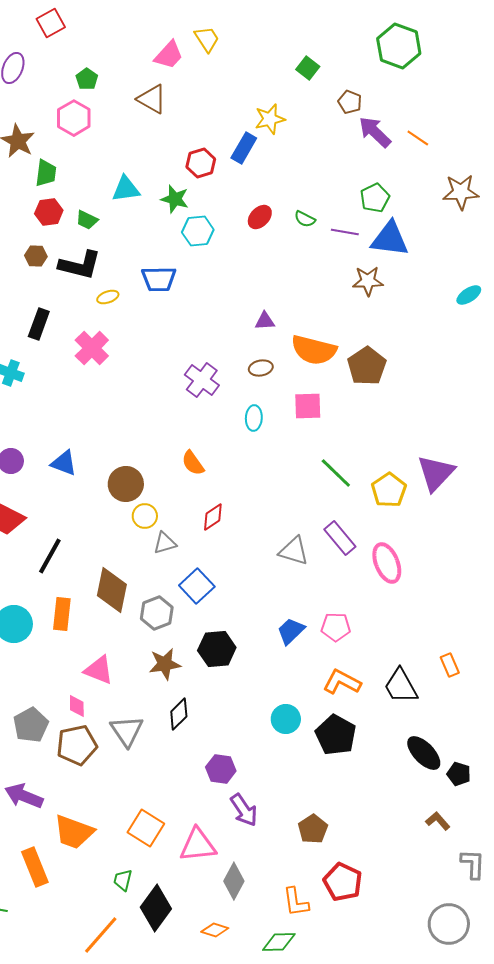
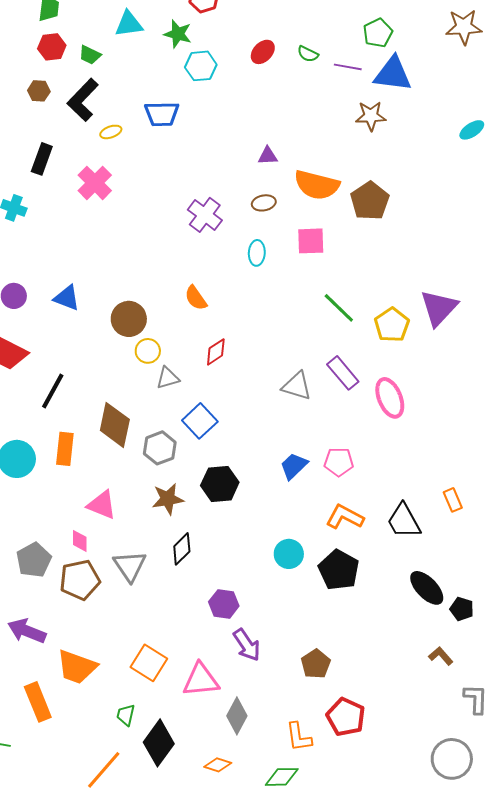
black L-shape: (80, 265) -> (83, 100), turned 120

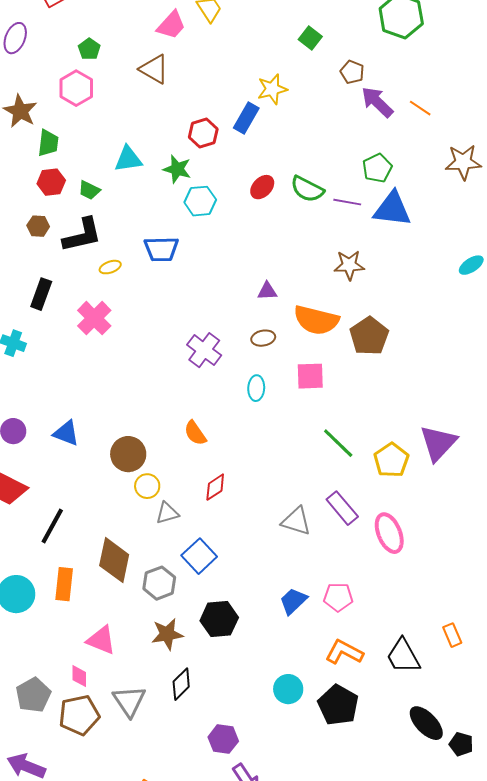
green semicircle: (308, 54) -> (307, 189), size x1.6
black L-shape: (83, 100) -> (82, 235), turned -147
brown star: (371, 116) -> (349, 265), moved

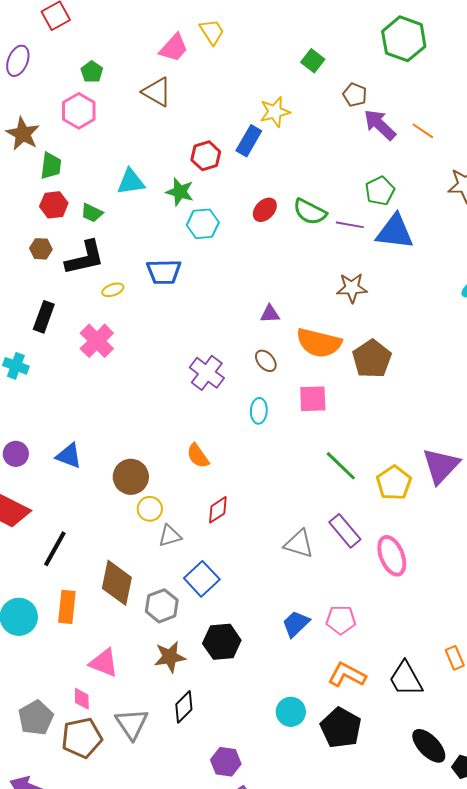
brown ellipse: (263, 338) -> (266, 361), turned 60

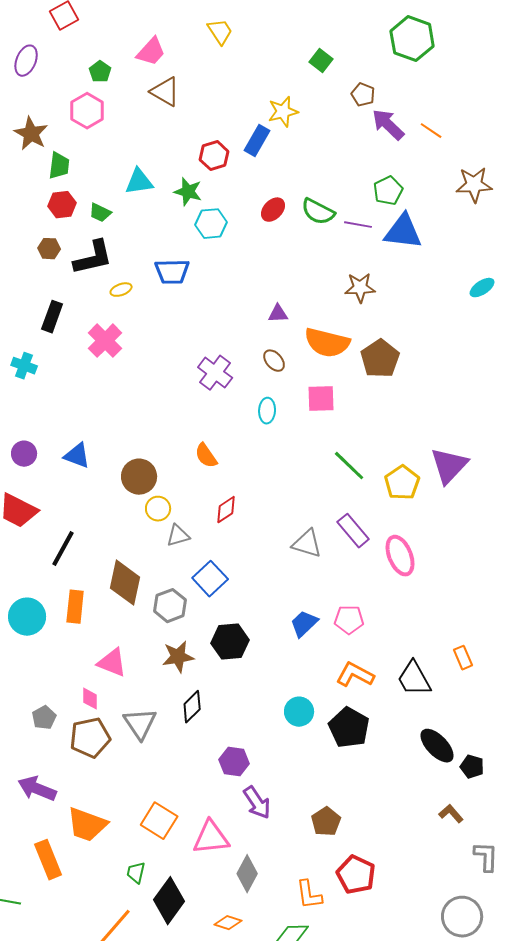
pink trapezoid: (174, 48) -> (151, 52), moved
gray pentagon: (36, 718) -> (44, 718), size x0.7

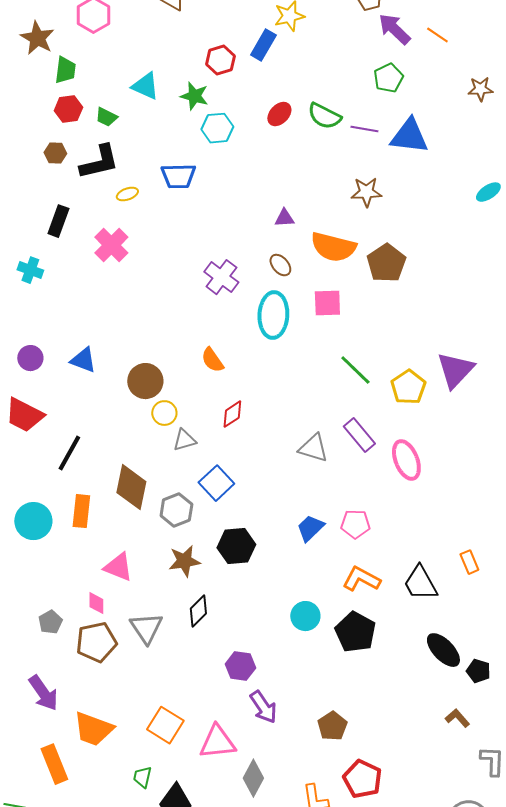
cyan triangle: (139, 182) -> (145, 86), turned 32
brown star: (474, 185) -> (480, 89), size x0.7
green pentagon: (388, 191) -> (388, 78), moved
cyan ellipse: (267, 411) -> (273, 315), size x1.8
purple arrow: (37, 789) -> (43, 693), turned -147

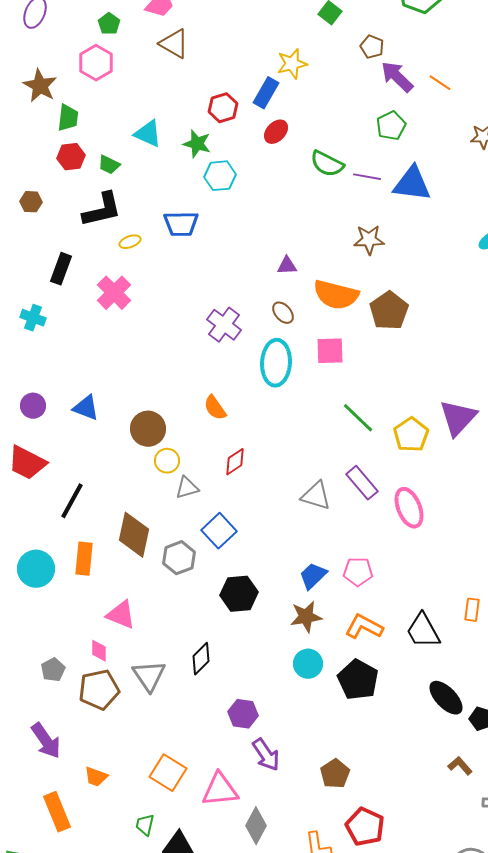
red ellipse: (279, 114) -> (276, 132), moved
brown hexagon: (55, 153) -> (31, 202), moved
brown star: (184, 561) -> (306, 617), moved
orange rectangle: (469, 562) -> (472, 610), turned 30
orange trapezoid: (93, 729) -> (96, 777), size x0.6

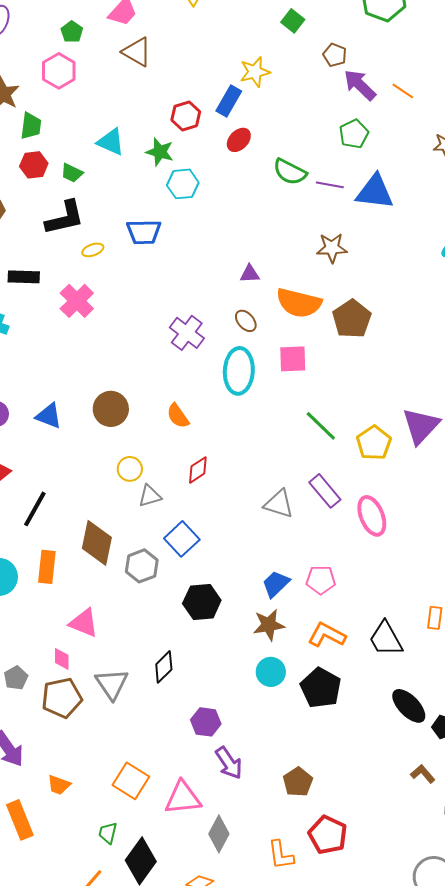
black rectangle: (61, 269) -> (24, 277), turned 72
brown circle: (148, 429) -> (111, 409), moved

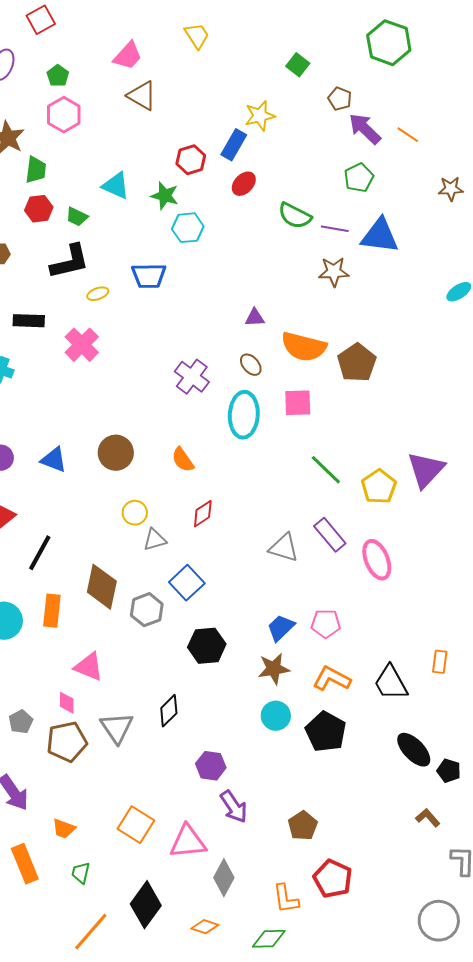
green pentagon: (72, 32) -> (58, 76), moved
brown star: (332, 248) -> (334, 272), moved
green trapezoid: (108, 833) -> (81, 873), moved

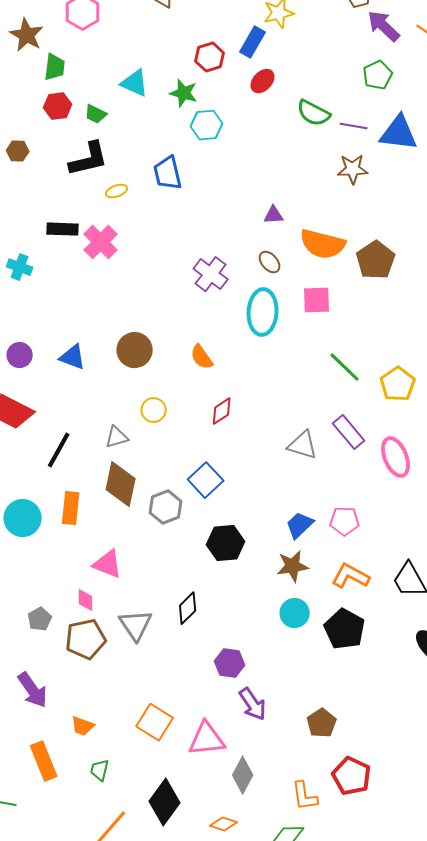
blue trapezoid: (149, 276) -> (168, 173), turned 78
black rectangle: (29, 321) -> (63, 229), moved
gray triangle: (155, 540) -> (117, 437), moved

